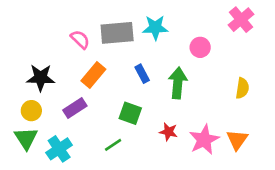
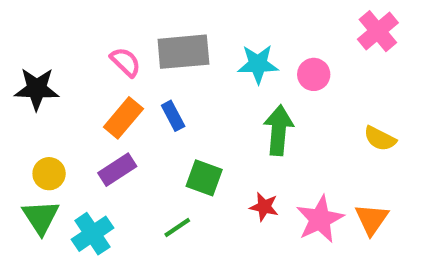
cyan star: (155, 28) -> (258, 64), moved
blue rectangle: (142, 74) -> (173, 116), moved
orange rectangle: (93, 75) -> (123, 118), moved
black star: (41, 78) -> (37, 89), moved
yellow semicircle: (242, 88) -> (380, 139), turned 108

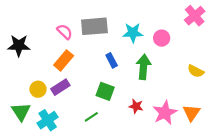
blue rectangle: (173, 116) -> (112, 60), moved
yellow circle: (49, 174) -> (38, 89), moved

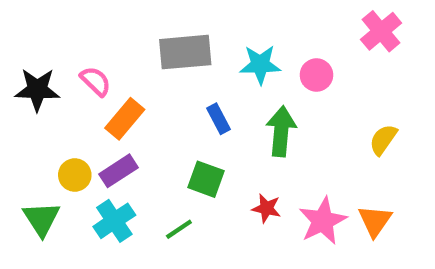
pink semicircle: (65, 32) -> (96, 81), moved
yellow semicircle: (196, 71) -> (383, 140), turned 98
cyan cross: (48, 120) -> (114, 221), moved

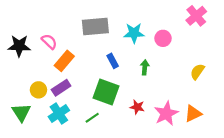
green arrow: (281, 131) -> (145, 67), size x0.6
green square: (206, 179) -> (106, 92), size x1.4
orange triangle: (375, 221) -> (193, 113), turned 30

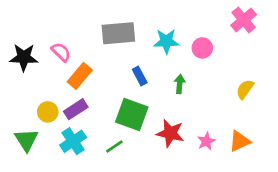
red star: (137, 107) -> (170, 133), size x1.5
pink star: (166, 113) -> (206, 141), size x0.6

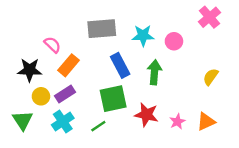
black star: (24, 57) -> (30, 70), moved
blue rectangle: (140, 76) -> (120, 65), size x1.5
green arrow: (180, 84) -> (154, 72), size x1.5
green square: (132, 115) -> (113, 99), turned -32

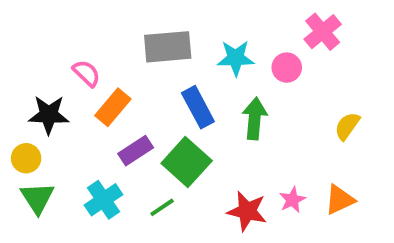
pink cross: (209, 17) -> (323, 32), moved
purple rectangle: (65, 94) -> (136, 151), moved
yellow circle: (41, 96) -> (26, 158), moved
green square: (113, 99) -> (187, 162), turned -36
red star: (146, 115) -> (247, 211), moved

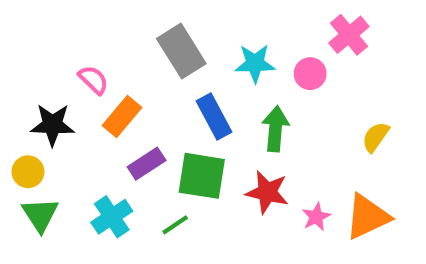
gray rectangle: (168, 47) -> (181, 51), turned 63
green square: (187, 162) -> (202, 176), turned -33
orange triangle: (340, 200) -> (367, 217), size x1.4
red star: (247, 211) -> (267, 192), moved

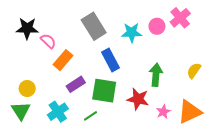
pink circle: (310, 74) -> (157, 26), moved
black star: (52, 125) -> (27, 28), moved
green arrow: (275, 129) -> (156, 75), moved
yellow circle: (28, 172) -> (27, 89), moved

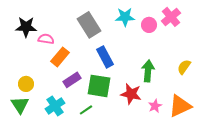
cyan star: (132, 33) -> (125, 17), moved
pink semicircle: (48, 41) -> (46, 39), turned -35

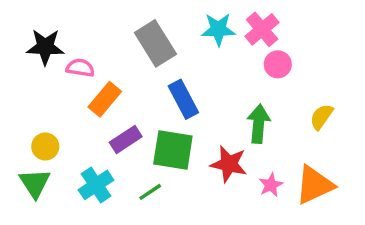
pink cross: (171, 17) -> (262, 29), moved
pink circle: (149, 25) -> (278, 64), moved

